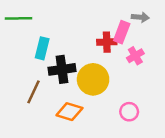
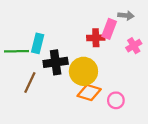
green line: (18, 18) -> (16, 51), moved
pink cross: (135, 56) -> (134, 46), moved
orange diamond: (69, 112) -> (89, 93), moved

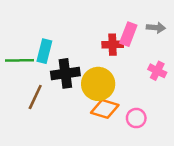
gray arrow: (126, 15) -> (156, 28), moved
pink cross: (134, 46) -> (157, 71), moved, turned -32

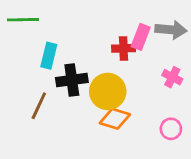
gray arrow: (156, 28) -> (171, 30), size x1.5
green line: (19, 60) -> (23, 20), moved
pink circle: (136, 118) -> (171, 129), moved

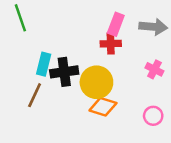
green line: (23, 20) -> (20, 18), turned 72
pink rectangle: (141, 37) -> (116, 24), moved
cyan rectangle: (49, 56) -> (44, 64), moved

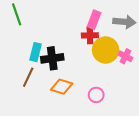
yellow circle: (96, 82) -> (106, 50), moved
orange diamond: (103, 107) -> (62, 87), moved
pink circle: (153, 116) -> (96, 95), moved

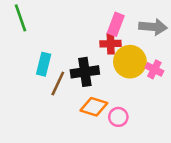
black cross: (52, 58) -> (85, 72), moved
brown line: (28, 77) -> (58, 84), moved
orange diamond: (62, 87) -> (94, 107), moved

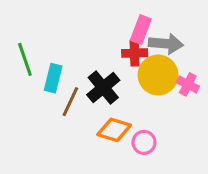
green line: (21, 18) -> (25, 59), moved
gray arrow: (153, 27) -> (166, 44), moved
black cross: (85, 72) -> (103, 88), turned -32

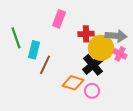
pink rectangle: (141, 30) -> (59, 19), moved
gray arrow: (166, 44) -> (116, 36), moved
black cross: (103, 88) -> (93, 65), moved

